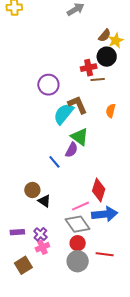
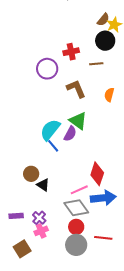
red cross: (89, 68) -> (71, 52), moved
cyan semicircle: (64, 114) -> (50, 130), moved

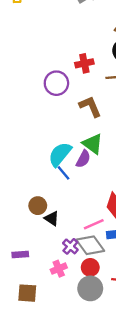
purple cross: (39, 218) -> (70, 246), moved
pink cross: (41, 231) -> (59, 269), moved
brown square: (22, 249) -> (27, 293), turned 36

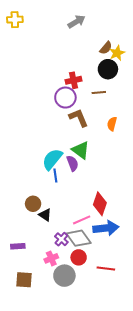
purple circle: (56, 83) -> (65, 98), moved
purple semicircle: (83, 159) -> (73, 163), turned -49
blue line: (63, 173) -> (55, 175), turned 32
gray circle: (90, 288) -> (64, 276), moved

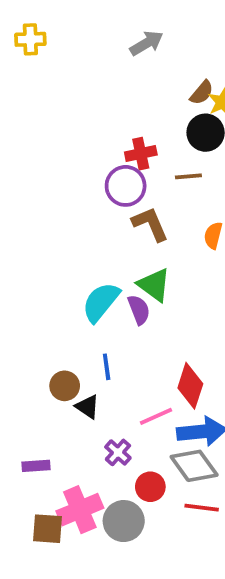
blue line: (55, 175) -> (107, 367), moved
gray diamond: (79, 238) -> (194, 466), moved
pink cross: (51, 258) -> (80, 510), moved, size x1.6

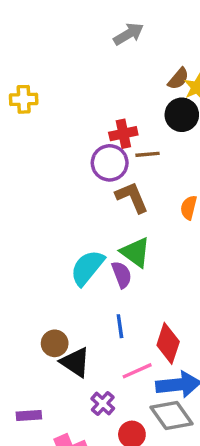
yellow cross: (30, 39) -> (24, 99), moved
brown line: (188, 176) -> (147, 154), moved
blue line: (107, 367) -> (120, 326), moved
black triangle: (87, 407) -> (75, 362), size x1.4

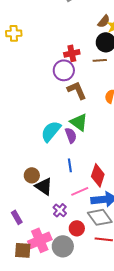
brown line: (147, 154) -> (100, 60), moved
purple rectangle: (29, 416) -> (17, 217), turned 64

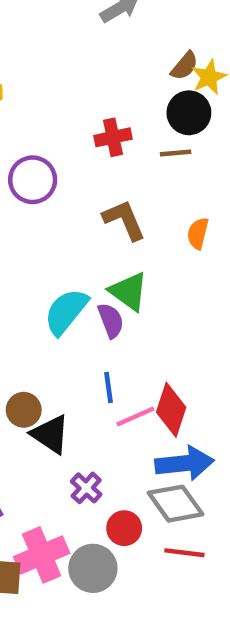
purple circle: (64, 70) -> (33, 180), moved
pink line: (80, 191) -> (135, 416), moved

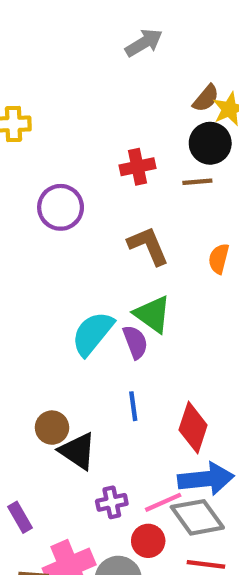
pink line: (135, 416) -> (163, 502), moved
purple cross: (86, 488) -> (112, 502), turned 36

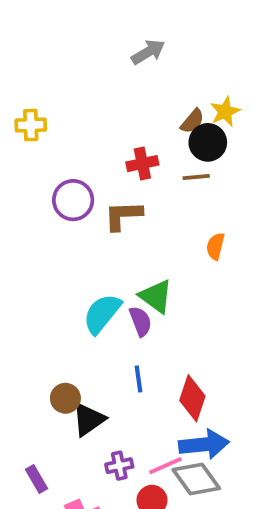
brown semicircle: (206, 98) -> (192, 121), moved
brown L-shape: (148, 246) -> (123, 215), moved, turned -69
black triangle: (78, 451) -> (89, 419), turned 51

